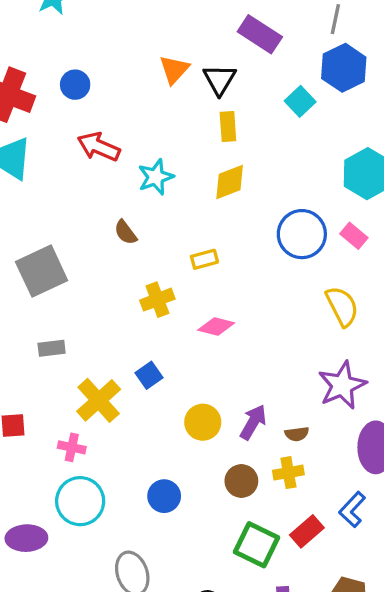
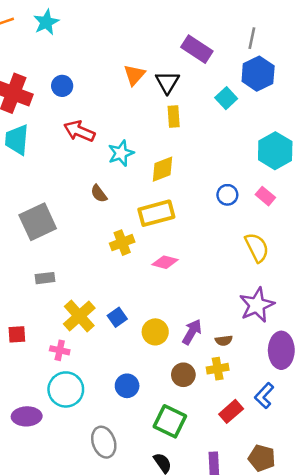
yellow diamond: (230, 182) -> (163, 169), moved
blue circle: (302, 234) -> (227, 195), size x0.6
yellow rectangle: (204, 259) -> (156, 213), size x1.8
blue square: (149, 375) -> (117, 317), moved
green square: (256, 545) -> (170, 421), moved

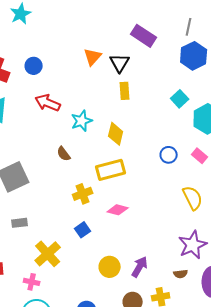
cyan square: (226, 98) -> (180, 99), moved
yellow diamond: (163, 169) -> (116, 134), turned -55
blue square: (117, 317) -> (83, 230), moved
brown semicircle: (224, 340) -> (181, 274), moved

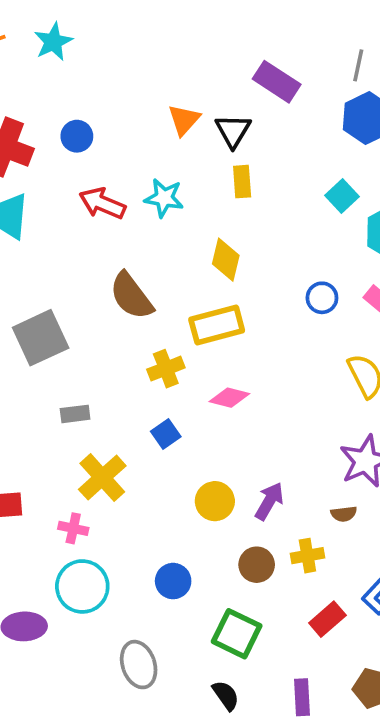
cyan star: (82, 121) -> (164, 198), moved, turned 30
brown semicircle: (64, 154) -> (131, 296), size x1.8
gray rectangle: (20, 223) -> (75, 414), moved

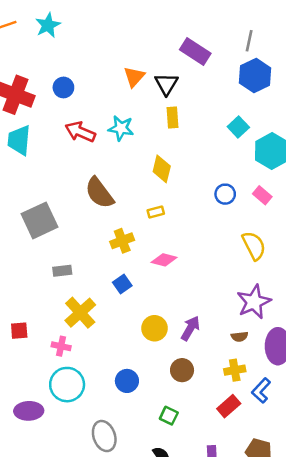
yellow rectangle: (217, 325) -> (156, 212), size x0.5
yellow cross: (307, 556) -> (235, 370), moved
green square: (237, 634) -> (169, 416), size x0.6

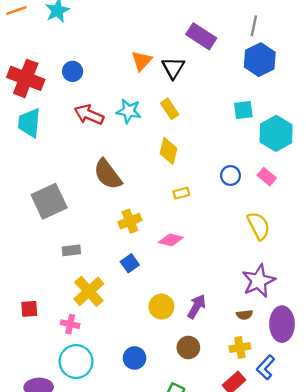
yellow rectangle: (172, 117) -> (170, 109), moved, turned -30
cyan square: (238, 127) -> (243, 110), turned 36
yellow rectangle: (156, 212) -> (181, 193), moved

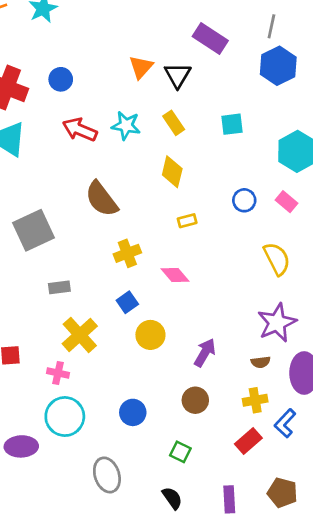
cyan square: (243, 110) -> (232, 124), moved
pink diamond: (171, 240) -> (175, 275), turned 35
yellow circle: (161, 307) -> (150, 335), moved

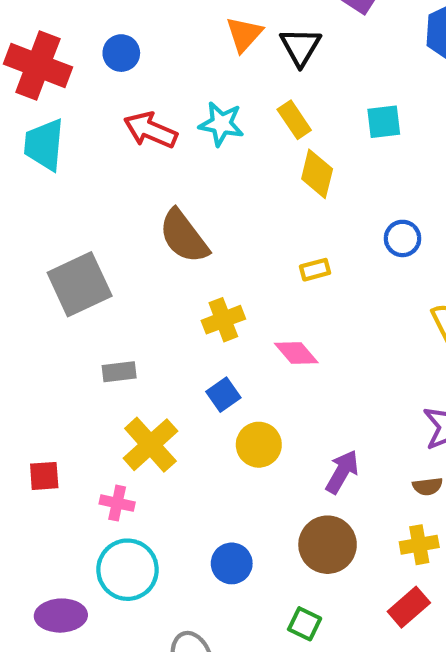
yellow diamond: (172, 172) -> (317, 174), moved
brown circle: (195, 400) -> (328, 545), size x1.4

